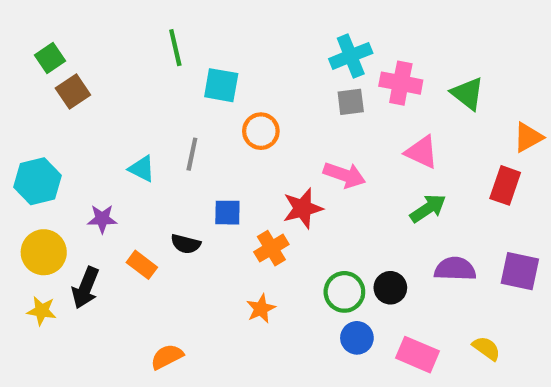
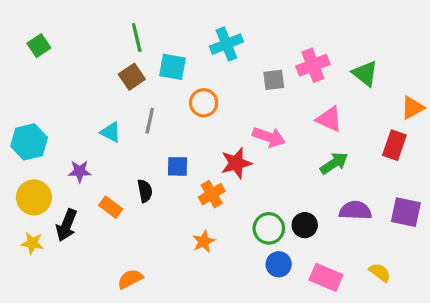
cyan cross: (351, 56) -> (226, 44), moved
pink cross: (401, 83) -> (313, 65), turned -32
brown square: (73, 91) -> (132, 77), moved
black semicircle: (186, 244) -> (145, 191), turned -115

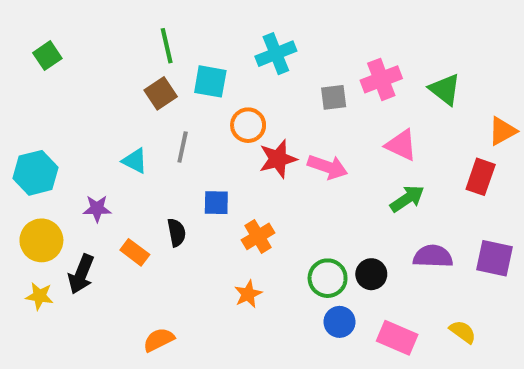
red star: (236, 163) -> (278, 159), moved

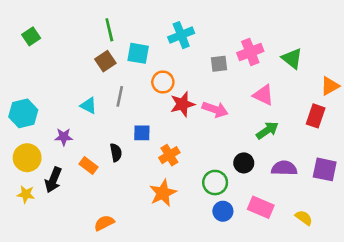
black circle: (371, 274) -> (244, 163), moved
orange star: (248, 294) -> (163, 193), size x1.5
pink rectangle: (397, 338) -> (261, 207), moved

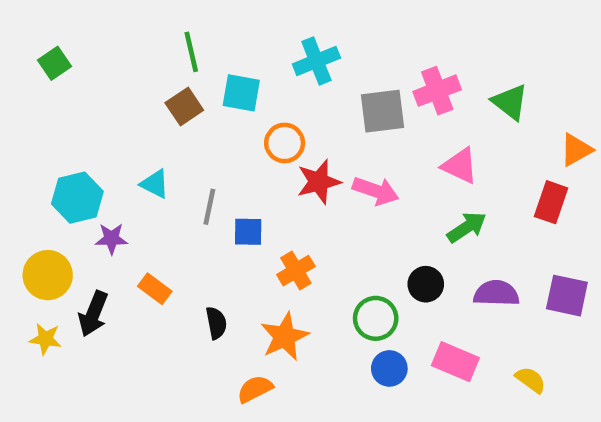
gray square: (219, 64) -> (382, 111), size x1.5
gray line: (120, 96) -> (209, 207), moved
cyan hexagon: (23, 113) -> (77, 198), moved
black semicircle: (116, 152) -> (216, 323), moved
orange semicircle: (104, 223) -> (255, 389), moved

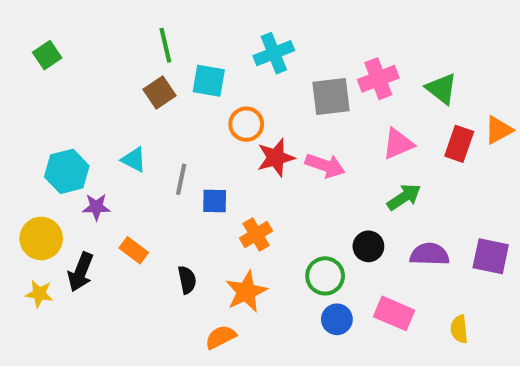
pink triangle: (460, 166) -> (398, 144), turned -48
red rectangle: (551, 202) -> (459, 144), moved
yellow semicircle: (531, 380) -> (459, 329), turned -132

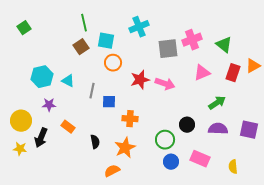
orange circle: (246, 124) -> (113, 63), moved
cyan hexagon: (67, 171) -> (42, 77), moved
green arrow: (404, 197) -> (217, 103), moved
orange cross: (256, 235) -> (130, 119), turned 35

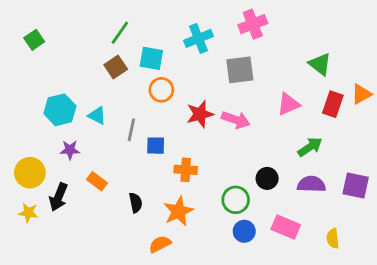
green line: (84, 23) -> (120, 33), turned 48
pink cross: (192, 40) -> (253, 24), moved

